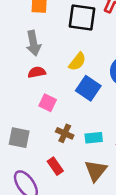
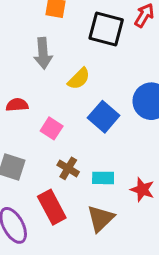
yellow semicircle: (77, 62) -> (79, 79), moved
red semicircle: (37, 72) -> (17, 105), moved
red rectangle: (55, 166) -> (52, 207), size x1.5

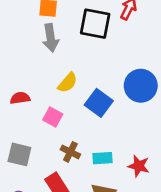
gray arrow: (43, 53) -> (51, 38), moved
yellow semicircle: (79, 79) -> (68, 83), moved

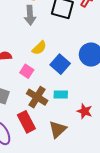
brown cross: (70, 152) -> (37, 97), size x1.5
cyan rectangle: (102, 158) -> (61, 95), moved

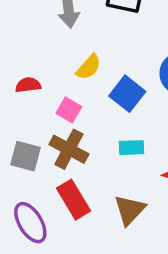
brown cross: (37, 97) -> (69, 149), moved

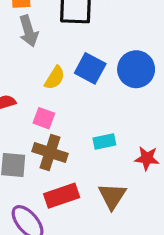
blue square: (127, 94) -> (90, 68), moved
red rectangle: (73, 200) -> (62, 196), turned -68

